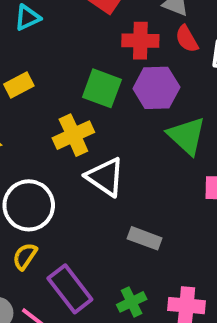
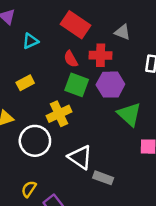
red semicircle: (187, 39) -> (71, 59), moved
white triangle: (105, 177) -> (80, 157), moved
white circle: (29, 205) -> (35, 141), moved

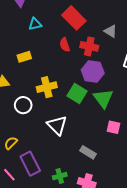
green square: (77, 85) -> (77, 93), moved
white circle: (35, 141) -> (23, 105), size x0.7
gray rectangle: (103, 178) -> (88, 152), moved

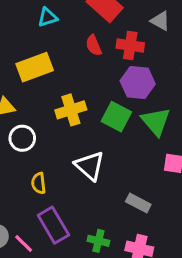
yellow rectangle: (24, 57) -> (35, 67), size x1.6
white circle: (23, 105) -> (22, 138), moved
yellow semicircle: (11, 143) -> (39, 183), moved, turned -48
green cross: (60, 176) -> (98, 241), turned 32

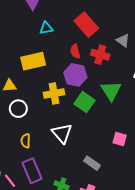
purple hexagon: (138, 82) -> (75, 75), moved
green triangle: (156, 121) -> (111, 91), moved

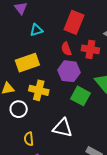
red rectangle: (86, 25) -> (74, 22), turned 70
yellow cross: (54, 94) -> (39, 90), moved, turned 30
white triangle: (62, 133) -> (63, 128), turned -30

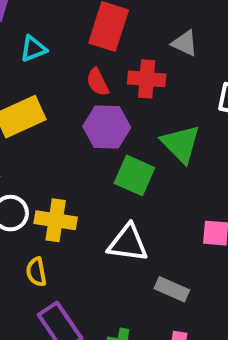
yellow cross: (39, 90) -> (56, 220), moved
white triangle: (63, 128) -> (128, 243), moved

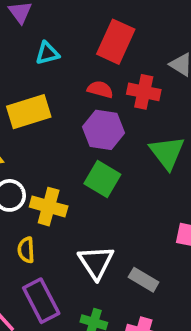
red semicircle: (98, 82) -> (100, 89), turned 125
green square: (134, 175) -> (102, 179), moved
white triangle: (128, 243) -> (96, 262), moved, turned 42

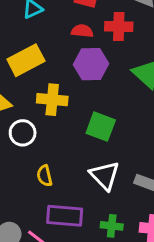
green square: (102, 179) -> (101, 127), moved
yellow cross: (49, 207) -> (52, 100), moved
purple rectangle: (41, 301) -> (65, 216), turned -48

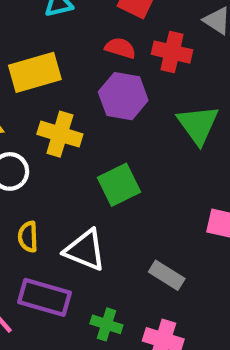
green square: (101, 127) -> (119, 185), turned 32
white triangle: (105, 176) -> (85, 250), moved, turned -36

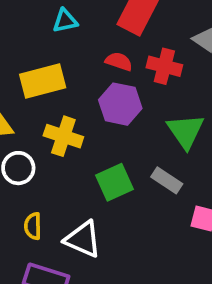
gray rectangle: (167, 275) -> (167, 180), moved

